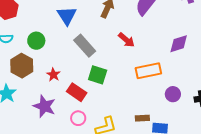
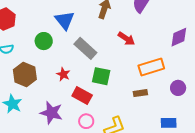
green circle: (36, 41) -> (44, 41), moved
red star: (53, 75) -> (63, 74), moved
brown rectangle: (142, 118) -> (140, 93), moved

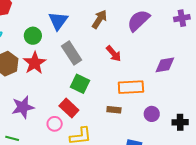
red star: (63, 74) -> (35, 63), moved, size x1.6
red rectangle: (82, 96) -> (69, 108), moved
purple star: (51, 113) -> (23, 107), turned 30

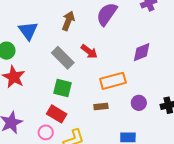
gray rectangle: (72, 53) -> (63, 58), moved

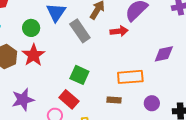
red arrow: (89, 52) -> (119, 31), moved, turned -54
gray rectangle: (63, 58) -> (80, 31), moved

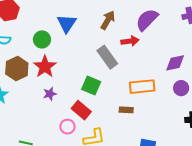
gray rectangle: (80, 31) -> (107, 57), moved
purple star: (23, 100) -> (50, 94), moved, size x0.6
purple circle: (152, 103) -> (181, 88), moved

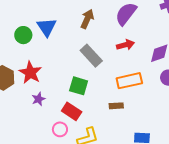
green circle: (42, 39) -> (23, 35), moved
red arrow: (130, 41) -> (125, 45), moved

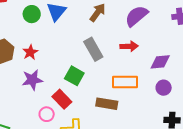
red star: (30, 73) -> (30, 52), size x0.7
purple star: (38, 99) -> (32, 80), size x1.5
brown rectangle: (116, 106) -> (107, 104), size x1.5

